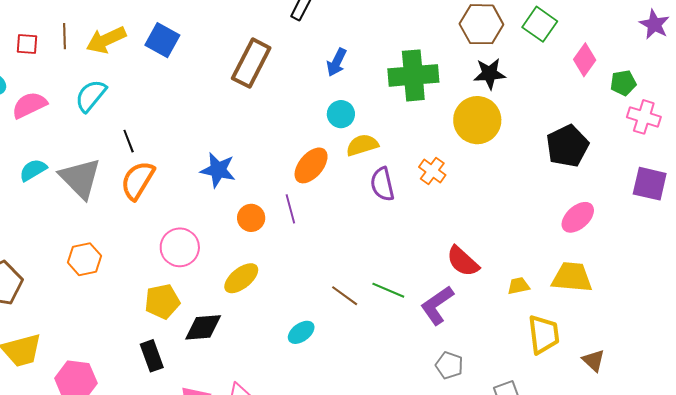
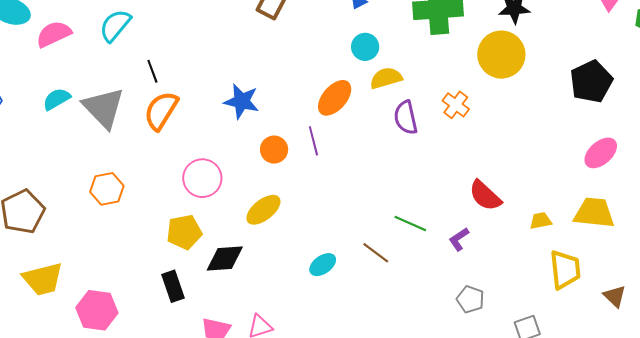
brown line: (345, 296) -> (376, 253), moved
purple L-shape: (437, 305) -> (459, 239), size x0.6

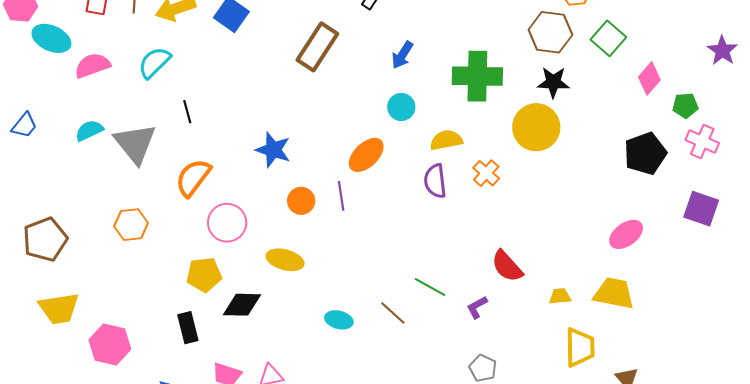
yellow semicircle: (386, 78) -> (446, 140), moved
black pentagon: (591, 82) -> (645, 153), moved
orange semicircle: (161, 111) -> (193, 178), moved
yellow ellipse: (263, 210) -> (285, 260), turned 48
cyan ellipse: (323, 265) -> (339, 320), turned 44

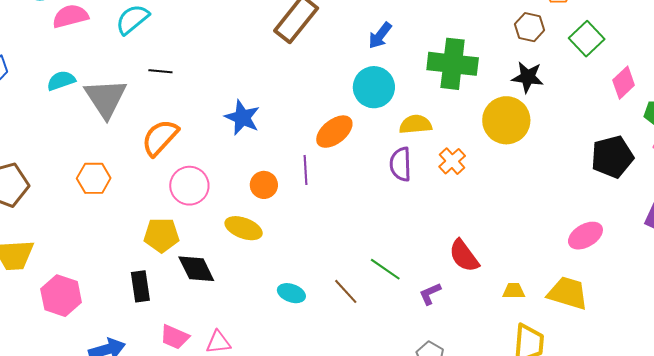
brown hexagon: (550, 32) -> (530, 27), size x0.7
cyan circle: (401, 107) -> (374, 87), size x1.5
black line: (187, 112) -> (160, 71), turned -75
orange circle: (301, 201) -> (264, 185), moved
black diamond: (242, 305) -> (196, 269), turned 57

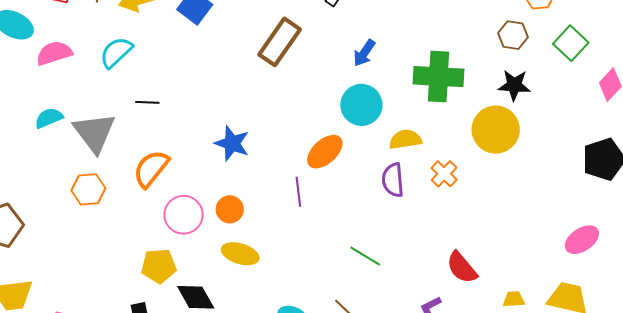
orange hexagon: (94, 178) -> (88, 189), moved
orange circle: (264, 185) -> (230, 209), moved
green line: (385, 269) -> (365, 256), moved

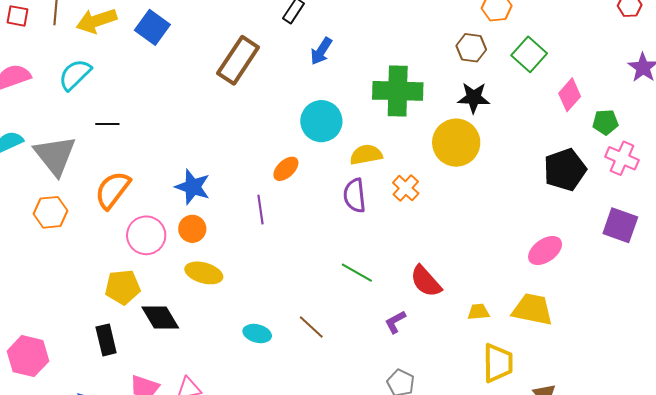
blue arrow: (364, 53) -> (321, 51), moved
blue star: (232, 143) -> (193, 187), moved
orange ellipse: (325, 152) -> (286, 169), size x0.7
green line: (365, 256) -> (357, 273), moved

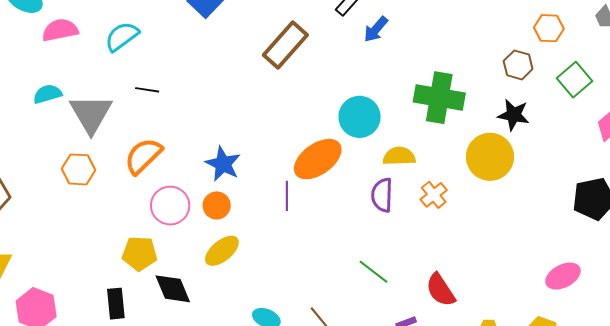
blue arrow: (321, 51) -> (376, 29), moved
orange ellipse: (286, 169) -> (318, 159), size x1.8
yellow ellipse: (204, 273) -> (222, 251), turned -63

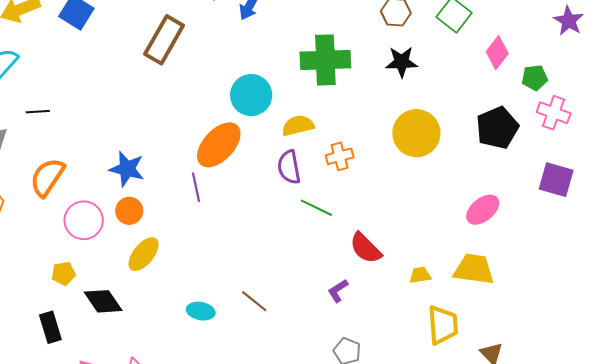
yellow circle: (490, 157) -> (416, 133), moved
orange cross: (434, 195) -> (340, 156), turned 36
yellow pentagon: (140, 254) -> (64, 273), size x0.7
green line: (374, 272) -> (316, 208), moved

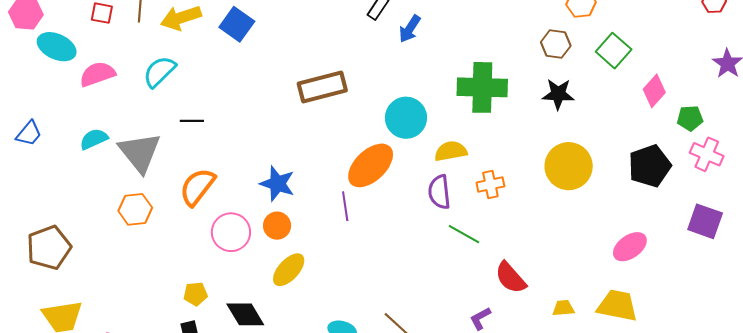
brown rectangle: (164, 40) -> (322, 87), moved, turned 42
yellow pentagon: (64, 273) -> (195, 294), moved

